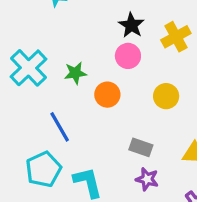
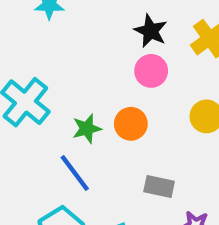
green star: (75, 73) -> (87, 129), moved
gray rectangle: (141, 147) -> (159, 186), moved

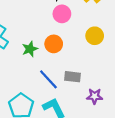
blue line: (75, 173) -> (48, 79), moved

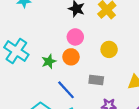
pink circle: (62, 14) -> (75, 37), moved
gray rectangle: (73, 77) -> (96, 80), moved

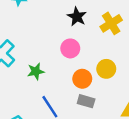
orange circle: (71, 57) -> (82, 79), moved

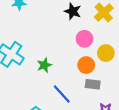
pink circle: (70, 48) -> (85, 39), moved

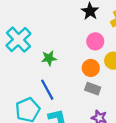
blue line: (62, 94) -> (47, 90), moved

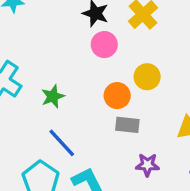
pink circle: (95, 41) -> (104, 45), moved

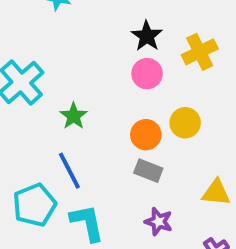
green star: (53, 96) -> (74, 116), turned -30

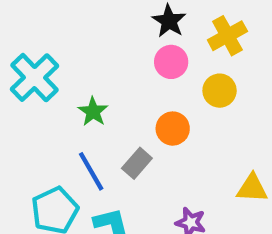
yellow circle: (185, 123) -> (220, 91), moved
gray rectangle: (148, 171) -> (137, 163), moved, turned -68

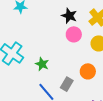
orange circle: (173, 129) -> (88, 71), moved

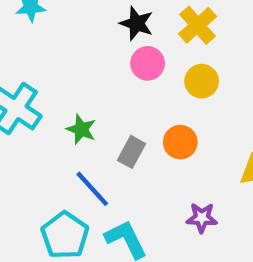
gray rectangle: (67, 84) -> (131, 152), moved

